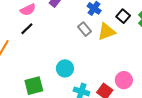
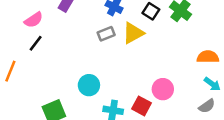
gray rectangle: (85, 29) -> (106, 34), turned -64

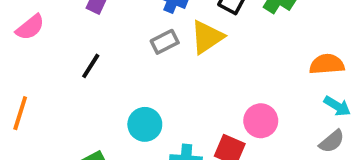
pink semicircle: (34, 20) -> (30, 27), moved
black line: (36, 43) -> (91, 66), moved

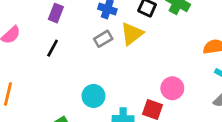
black line: (91, 66) -> (53, 48), moved

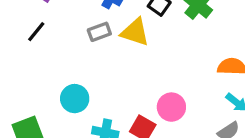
yellow triangle: (132, 34) -> (135, 32), turned 45

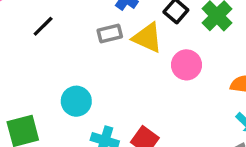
pink circle: (171, 107) -> (186, 65), moved

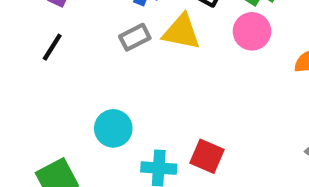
pink circle: (186, 65) -> (252, 31), moved

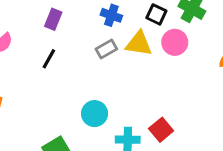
pink circle: (252, 31) -> (175, 42), moved
red square: (207, 156) -> (161, 130), turned 30

